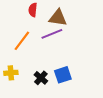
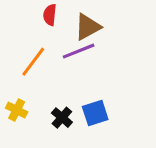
brown triangle: (58, 18) -> (88, 27), turned -36
yellow cross: (11, 73) -> (17, 110), turned 32

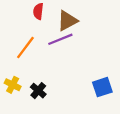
blue square: (95, 113) -> (102, 87), moved
black cross: (62, 118) -> (38, 91), moved

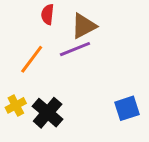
yellow cross: (13, 85) -> (16, 105), turned 35
black cross: (38, 91) -> (48, 113), size x1.5

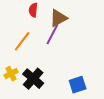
purple line: (75, 49) -> (52, 34), turned -40
blue square: (127, 108) -> (78, 85), moved

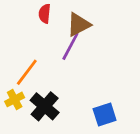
orange line: (22, 41) -> (27, 72), moved

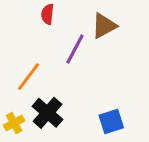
brown triangle: (79, 24) -> (104, 26), moved
yellow cross: (15, 99) -> (14, 123), moved

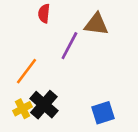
brown triangle: (104, 26) -> (96, 24), turned 35
yellow cross: (14, 123) -> (23, 109), moved

